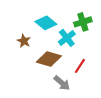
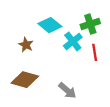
brown diamond: (49, 59) -> (25, 80), moved
red line: (80, 66) -> (95, 52), moved, turned -42

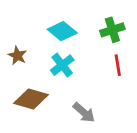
cyan cross: (73, 41) -> (62, 65), moved
brown star: (26, 45) -> (17, 56), moved

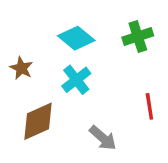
red line: (118, 65) -> (149, 106), moved
brown diamond: (31, 99) -> (38, 121), turned -40

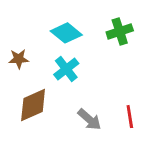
brown star: (21, 68) -> (19, 59), turned -30
red line: (149, 106) -> (130, 117), moved

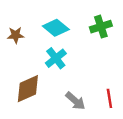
brown star: (19, 59) -> (16, 35), moved

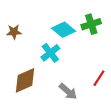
cyan diamond: (56, 28) -> (64, 30), moved
red line: (109, 98) -> (99, 78), moved, turned 42

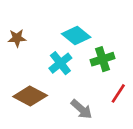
green cross: (91, 24) -> (103, 59), moved
brown diamond: (25, 80) -> (30, 96), turned 52

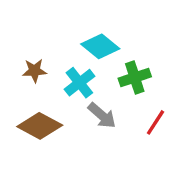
brown star: (17, 38) -> (35, 71), moved
gray arrow: (81, 109) -> (102, 116), moved

